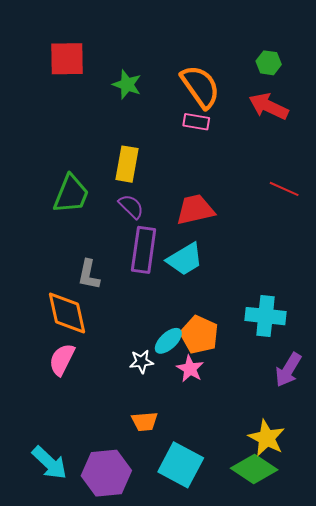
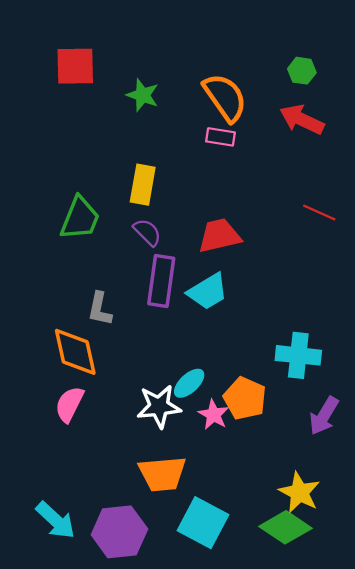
orange pentagon: (199, 335) -> (245, 398), moved
white star: (141, 362) -> (159, 406), size x1.6
orange trapezoid: (145, 421) -> (162, 474), size x1.6

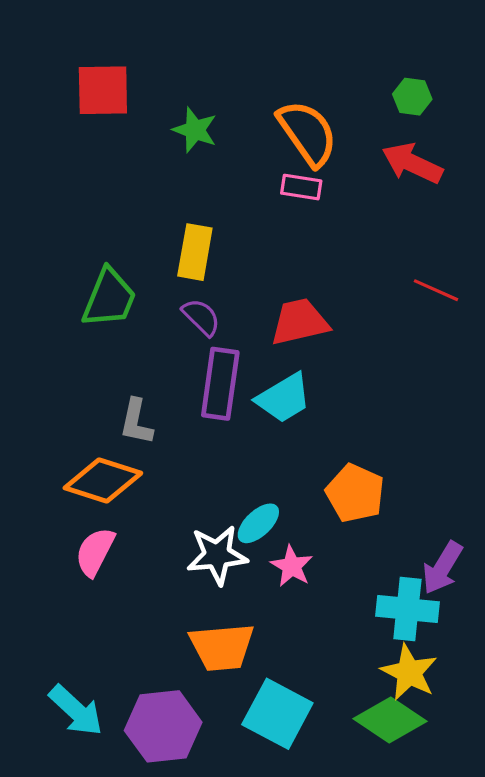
orange diamond: (75, 352) -> (103, 481), turned -60
cyan cross: (298, 355) -> (407, 609), moved
orange pentagon: (245, 398) -> (355, 493), moved

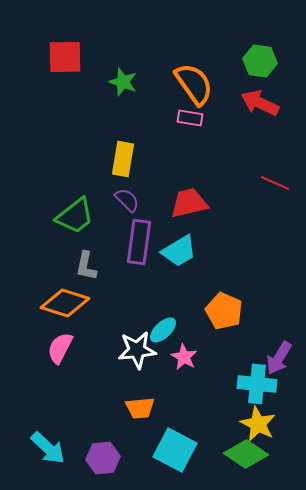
green hexagon: (412, 97) -> (260, 61), size x1.4
green trapezoid: (109, 298) -> (75, 216), moved, turned 30
orange trapezoid: (222, 647) -> (140, 408), size x0.7
purple hexagon: (163, 726) -> (103, 458), size x0.7

